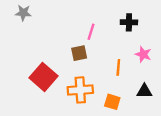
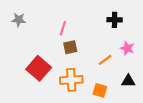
gray star: (23, 13) -> (19, 20), moved
pink line: (91, 32) -> (63, 28), moved
orange line: (118, 67) -> (105, 60), turned 48

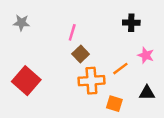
brown square: (70, 47) -> (81, 54), turned -32
red square: (39, 68) -> (26, 81), moved
orange cross: (71, 80) -> (91, 81), moved

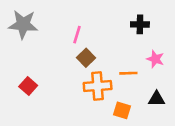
gray star: (21, 23) -> (23, 24), size x1.6
orange line: (120, 69) -> (128, 73), turned 35
red square: (26, 81) -> (28, 86), size x0.6

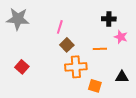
pink star: (155, 59) -> (121, 37), moved
orange line: (128, 73) -> (100, 49), moved

